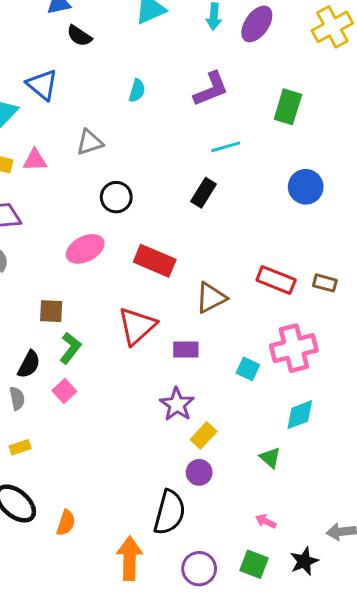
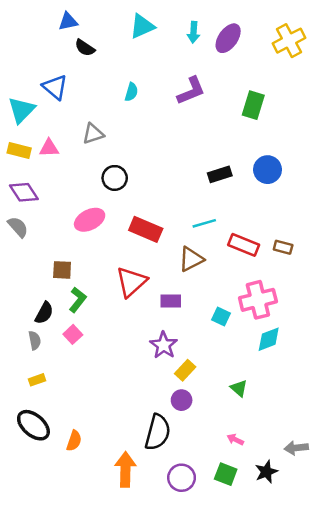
cyan line: (226, 147) -> (204, 223), moved
black rectangle: (204, 193) -> (220, 174), moved, turned 40
cyan diamond: (300, 415) -> (269, 339), moved

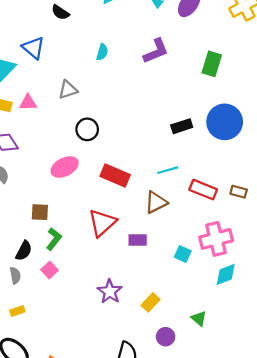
blue circle: (268, 170) -> (225, 122), size x1.4
purple star: (164, 345) -> (110, 292), moved
purple circle: (182, 400) -> (166, 337), moved

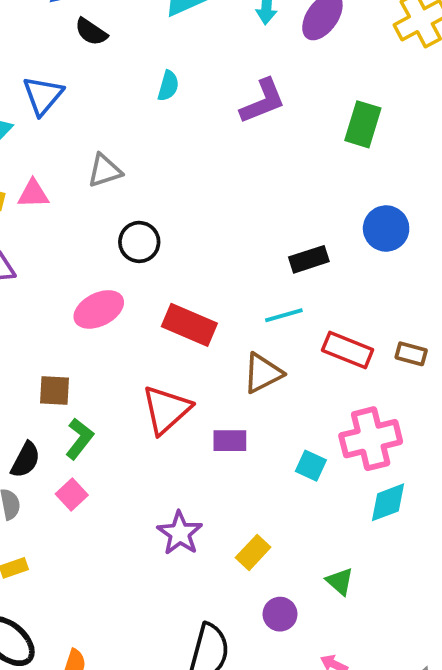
blue triangle: (33, 48) -> (43, 95), turned 30
cyan semicircle: (102, 52) -> (168, 86), moved
blue circle: (225, 122) -> (386, 228), size x0.7
black rectangle: (182, 126) -> (309, 259), moved

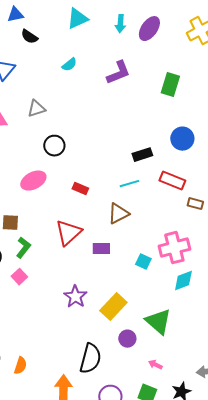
cyan semicircle: (168, 86) -> (69, 65), turned 35
red rectangle: (189, 325) -> (80, 189), size x0.6
red rectangle: (348, 350) -> (172, 181), moved
yellow rectangle: (253, 552) -> (113, 307), size x1.5
green triangle: (340, 581) -> (158, 322), size x1.8

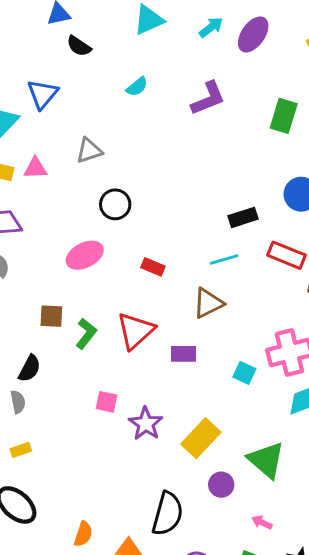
cyan arrow: (120, 24) -> (211, 27), turned -132
green L-shape: (23, 248) -> (86, 334), moved
pink square: (19, 277) -> (106, 402), moved, turned -35
orange semicircle: (20, 366) -> (83, 534), moved

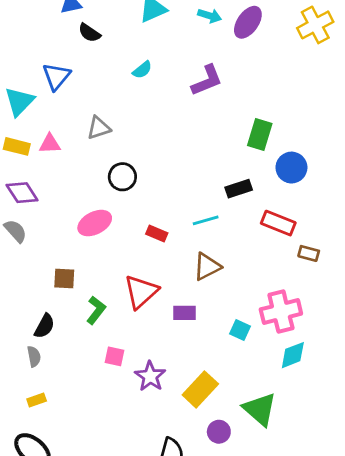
cyan arrow: (211, 27) -> (210, 16), turned 55
green rectangle: (284, 116) -> (260, 135), moved
cyan line: (224, 260) -> (206, 220), moved
green L-shape: (86, 334) -> (96, 310), moved

